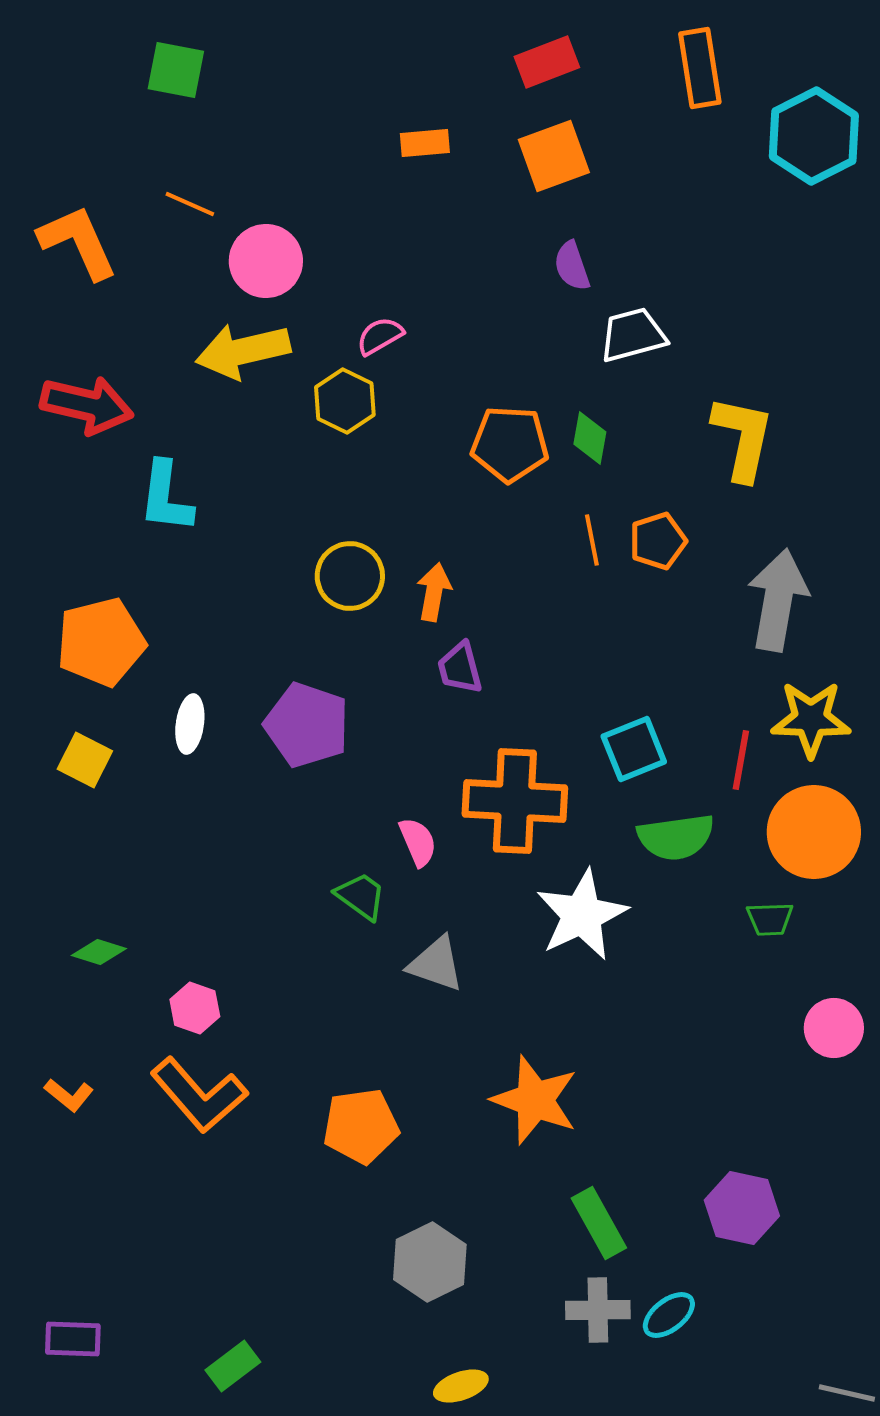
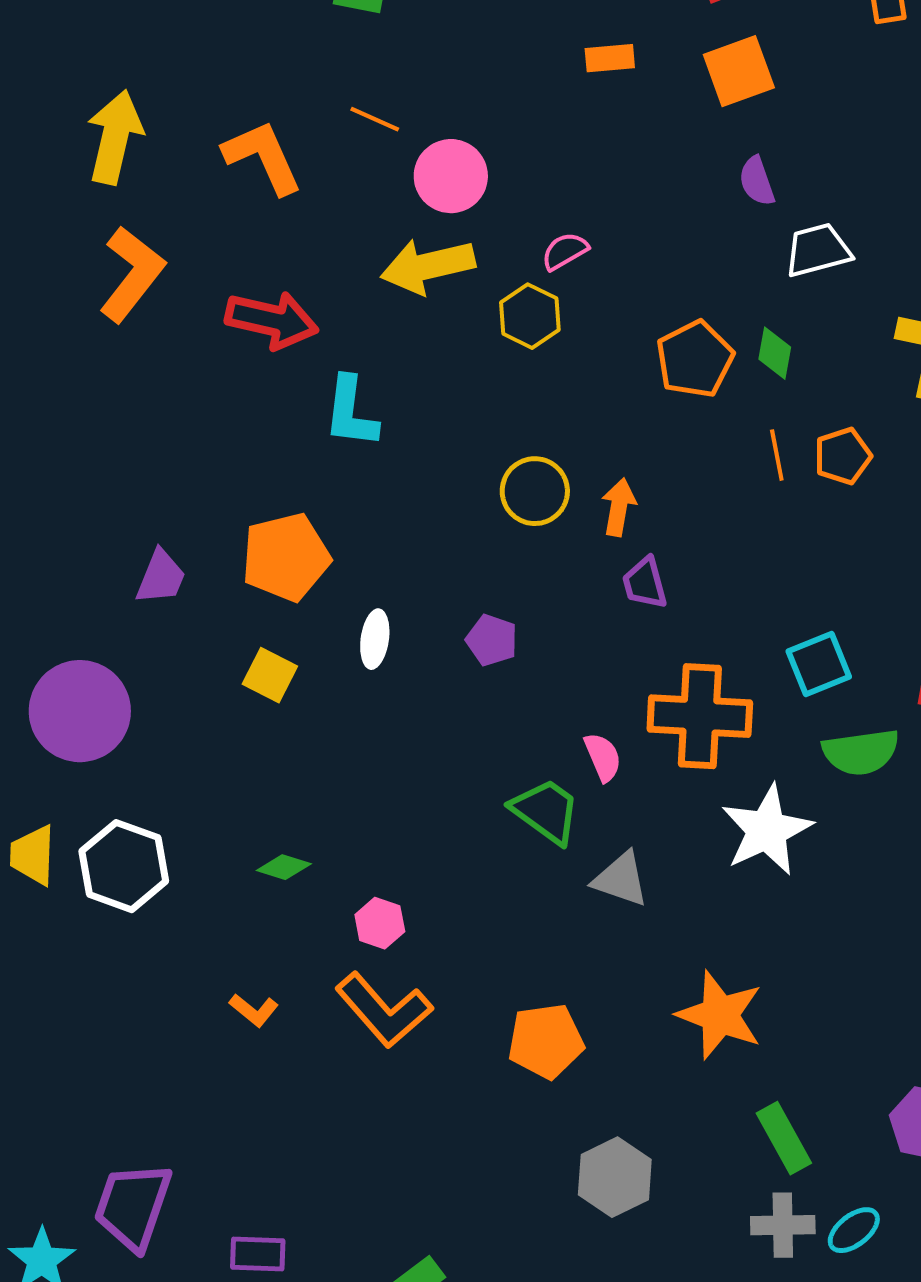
orange pentagon: (510, 444) -> (695, 359), turned -30
purple pentagon: (307, 725) -> (492, 640), size x0.6
green trapezoid: (361, 896) -> (546, 811), size x1.4

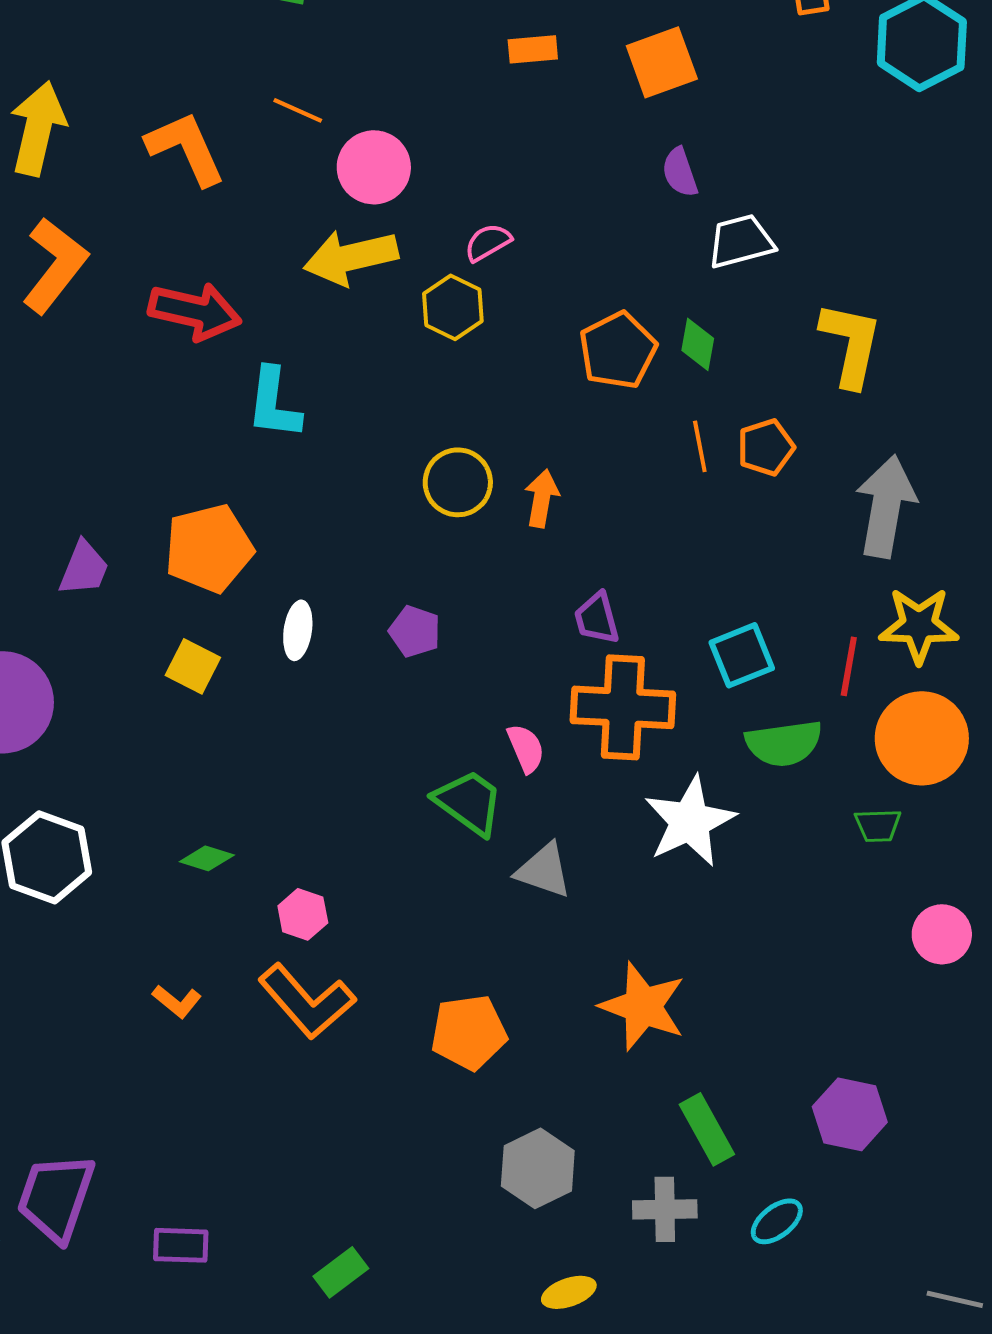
purple trapezoid: (645, 583) -> (597, 618), moved
gray cross: (783, 1225) -> (665, 1209), moved

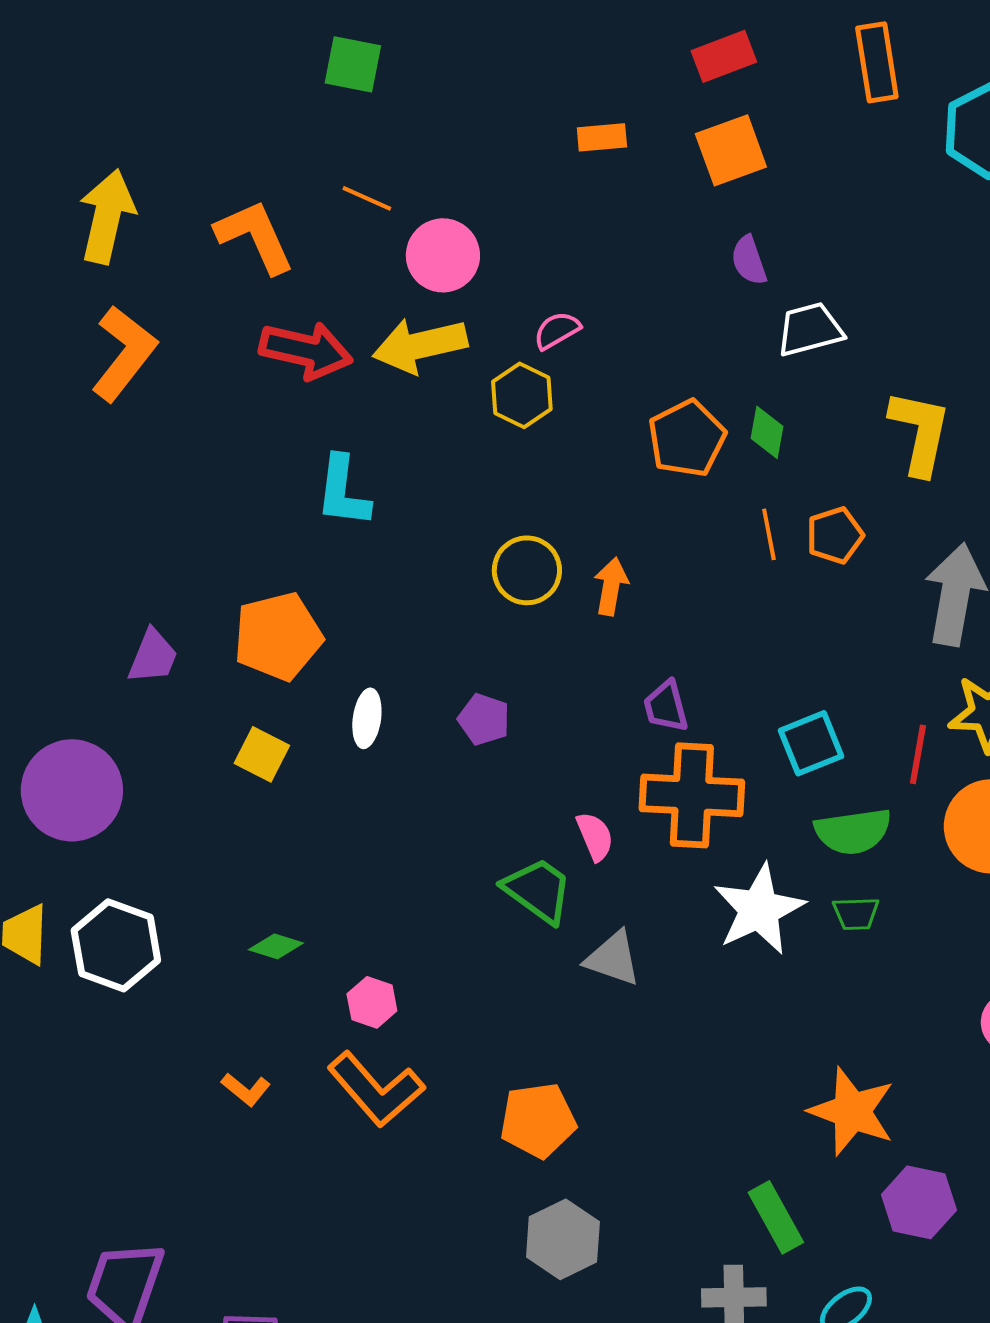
red arrow: (195, 311) -> (306, 350), moved
green trapezoid: (878, 825) -> (856, 913), moved
orange star: (643, 1006) -> (852, 1111), moved
gray hexagon: (538, 1168) -> (563, 1239), moved

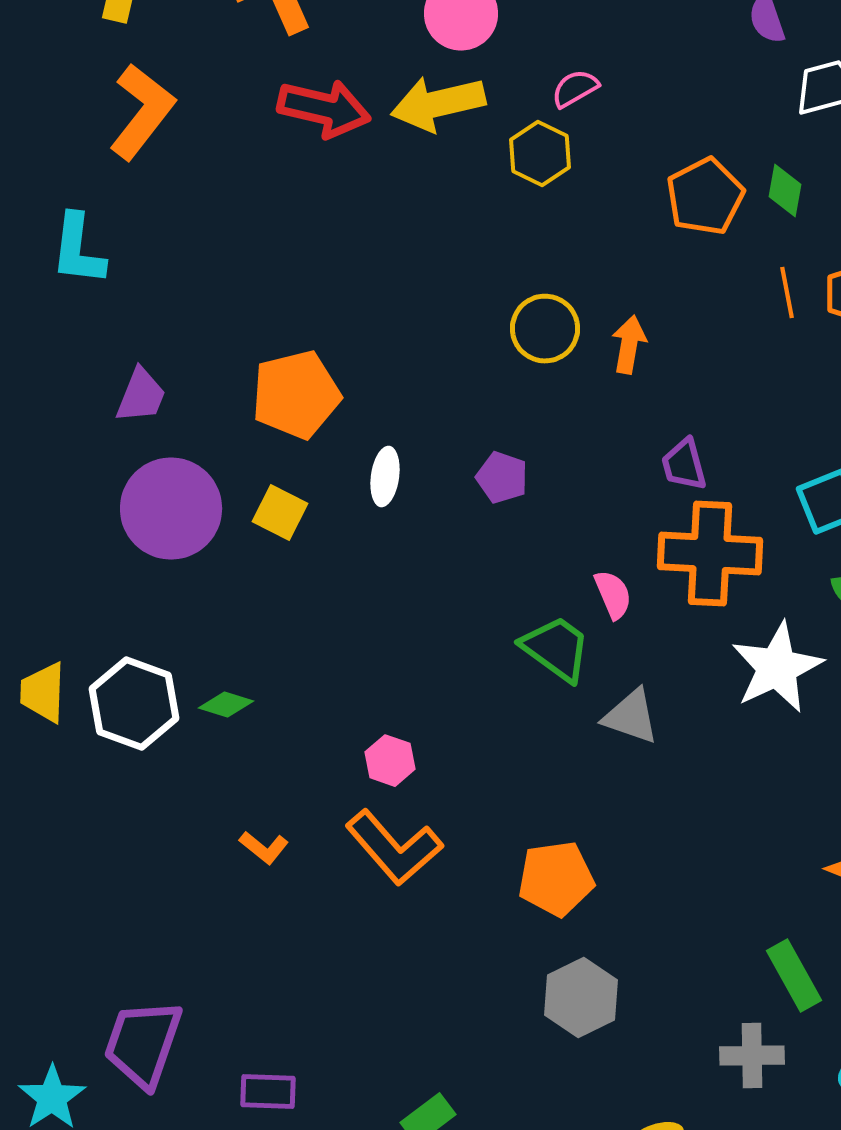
cyan L-shape: (343, 491) -> (78, 250), moved
purple trapezoid: (153, 656) -> (141, 396), moved
purple circle: (72, 790) -> (171, 509), moved
green diamond: (276, 946) -> (226, 705), moved

